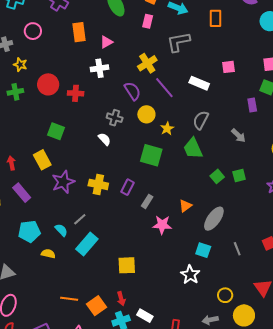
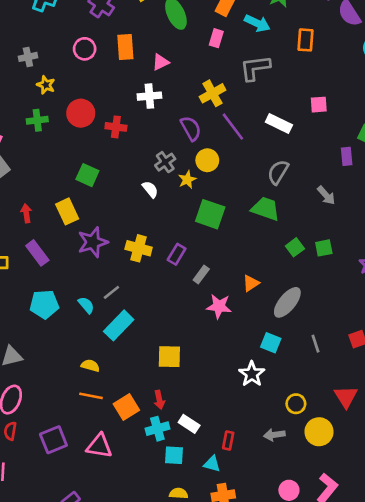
pink circle: (33, 31) -> (85, 49), moved
gray cross: (115, 118) -> (165, 162), turned 35
yellow star: (167, 129) -> (187, 180), moved
green trapezoid: (193, 148) -> (265, 209), turned 130
yellow semicircle: (48, 254) -> (90, 366), moved

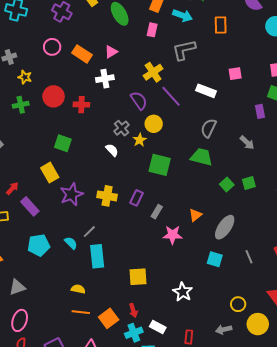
orange rectangle: (125, 47) -> (82, 54), moved, turned -48
red arrow: (26, 213) -> (12, 188), moved, turned 56
cyan rectangle: (119, 325) -> (97, 256), turned -45
white star: (252, 374) -> (183, 292), moved

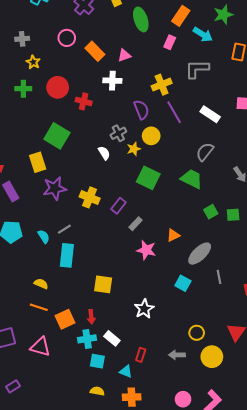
green square: (63, 143) -> (57, 136), size x1.4
gray line: (249, 257) -> (219, 277), moved

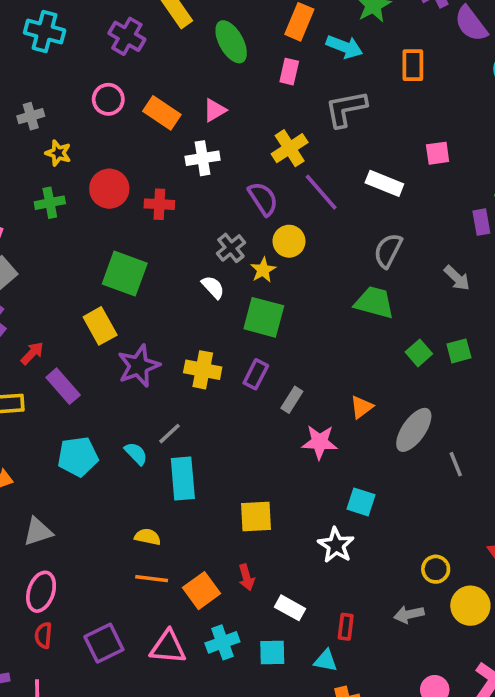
green square: (148, 178) -> (264, 317), moved
cyan square: (183, 283) -> (361, 502), moved
cyan cross: (87, 339) -> (222, 642), moved

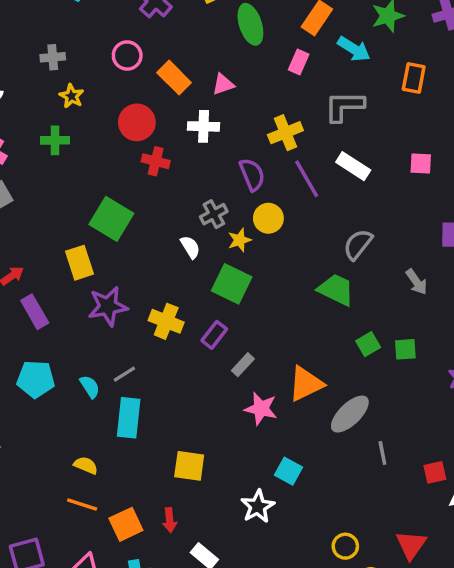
white rectangle: (384, 183) -> (353, 166), moved
red circle: (109, 189) -> (137, 122), moved
orange triangle: (362, 407) -> (306, 384), size x1.6

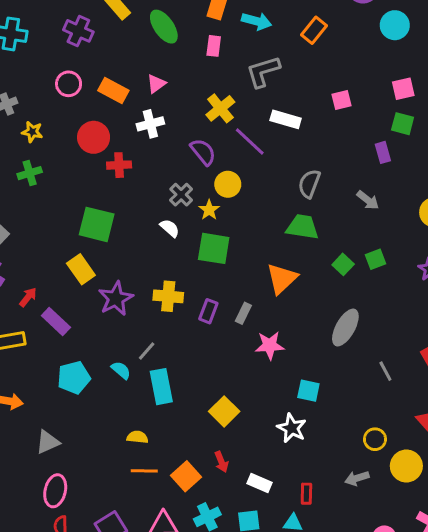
orange rectangle: (414, 78) -> (314, 30), turned 45
purple rectangle: (214, 335) -> (208, 311), moved
orange triangle: (306, 384) -> (282, 279), moved
gray line: (382, 453) -> (385, 371), moved
yellow square: (189, 466) -> (224, 411), turned -36

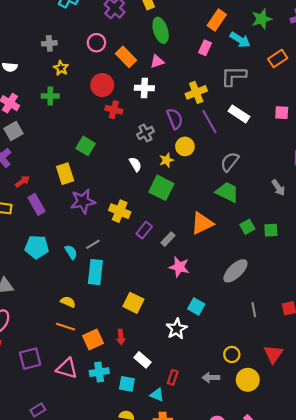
green ellipse: (164, 27) -> (161, 30), moved
gray semicircle: (309, 184) -> (230, 162), moved
gray cross: (181, 195) -> (145, 133), moved
green square: (97, 224) -> (86, 146), size x0.7
yellow square: (224, 411) -> (133, 303), turned -36

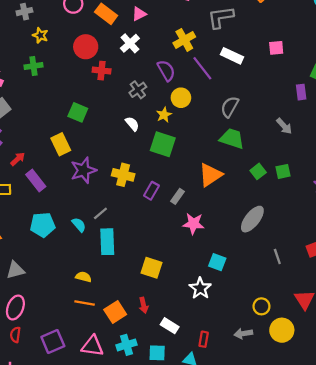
white cross: (144, 88) -> (130, 43), turned -36

